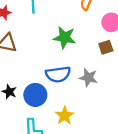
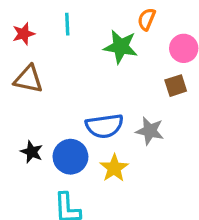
green star: (65, 38) -> (121, 47), moved
yellow star: (65, 116) -> (114, 168), moved

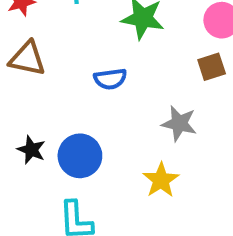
blue semicircle: (104, 126) -> (110, 79), moved, size x0.7
yellow star: (114, 168) -> (161, 180), moved

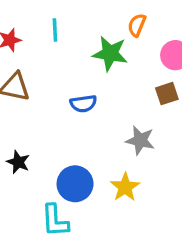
blue circle: (80, 156) -> (75, 184), moved

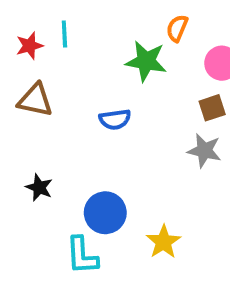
cyan line: (55, 30) -> (64, 34), moved
gray star: (140, 140) -> (204, 151), moved
yellow star: (125, 187) -> (164, 242), moved

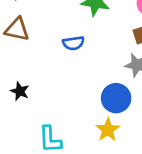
blue circle: (105, 213) -> (116, 98), moved

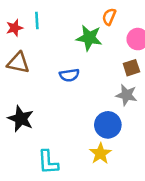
black star: (20, 91) -> (21, 119), size x1.5

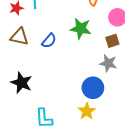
green star: (89, 38) -> (81, 29), moved
blue semicircle: (69, 75) -> (49, 41), moved, turned -42

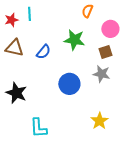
blue circle: (93, 88) -> (69, 84), moved
yellow star: (87, 111) -> (99, 121), moved

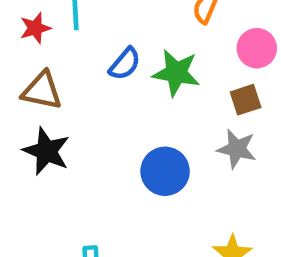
blue semicircle: (43, 52) -> (125, 64), moved
black star: (16, 93) -> (46, 151), moved

